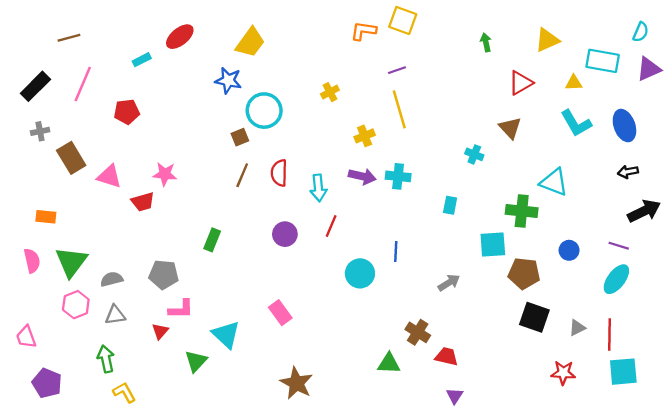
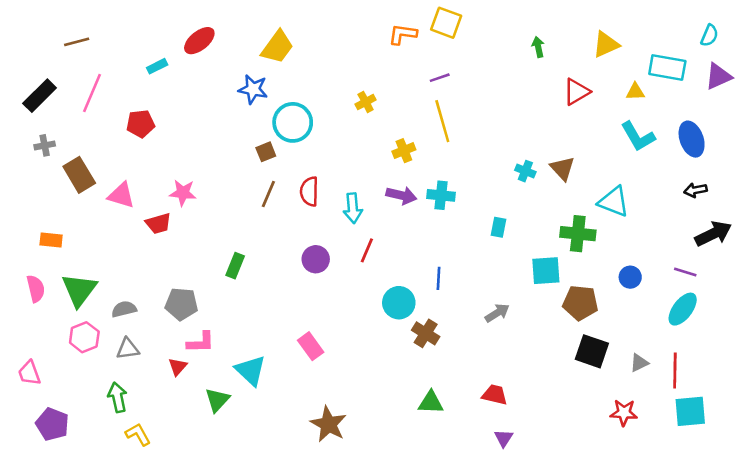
brown triangle: (510, 128) -> (562, 168), moved
brown cross: (418, 332) -> (426, 333), moved

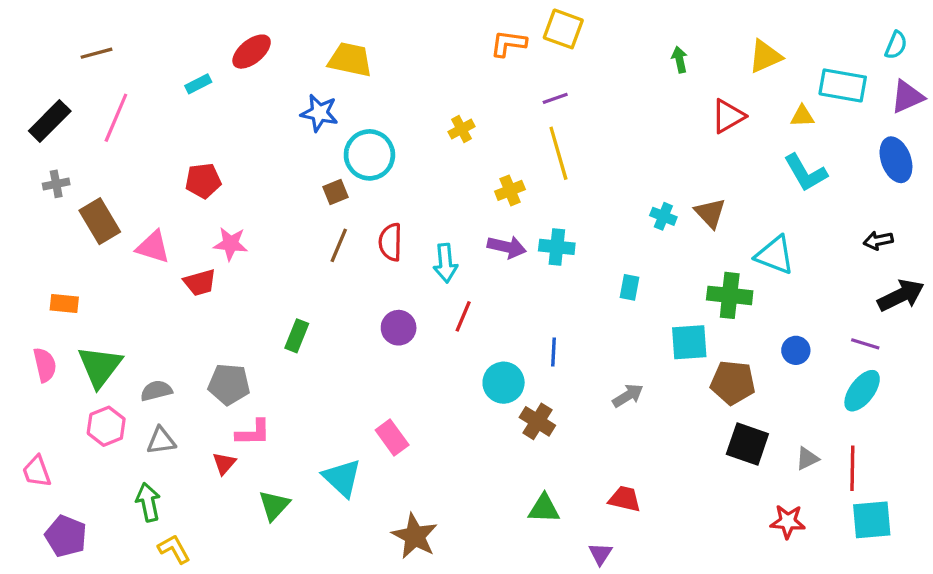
yellow trapezoid: (277, 47) -> (350, 60), turned -114
red pentagon: (141, 124) -> (203, 181), moved
blue ellipse: (692, 139) -> (896, 160), moved
cyan triangle: (250, 370) -> (342, 478), moved
purple triangle: (504, 438) -> (600, 554), moved

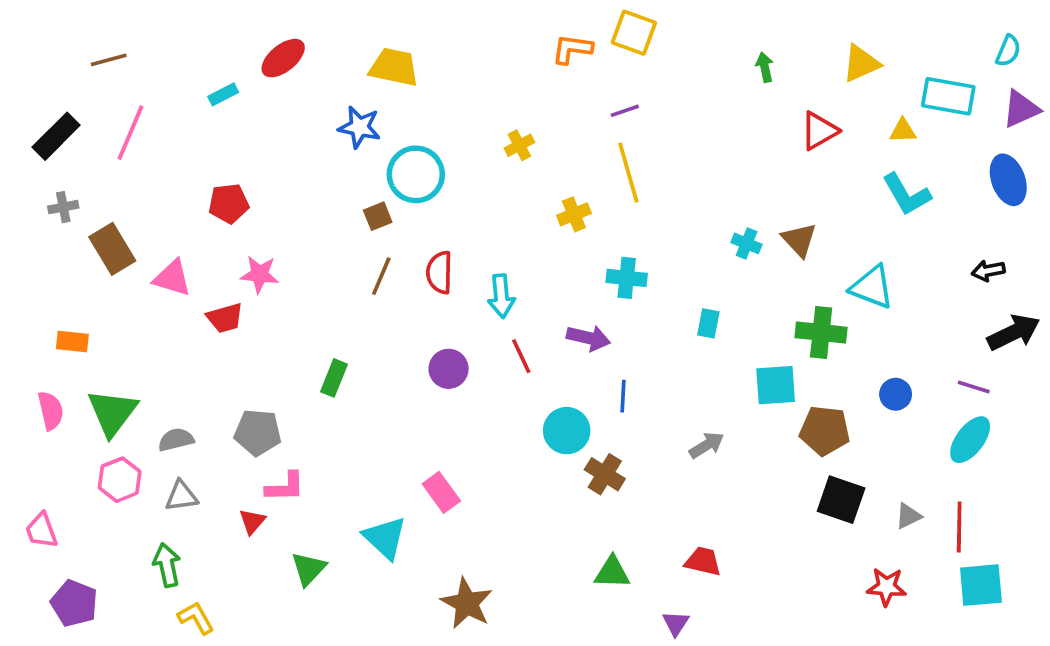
purple arrow: (507, 247) -> (588, 338), moved
red line: (463, 316) -> (521, 356), turned -48

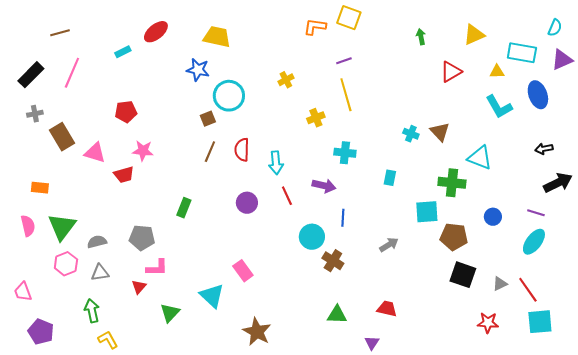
blue ellipse: (1008, 180) -> (538, 95), moved
red line: (959, 527) -> (528, 290), turned -36

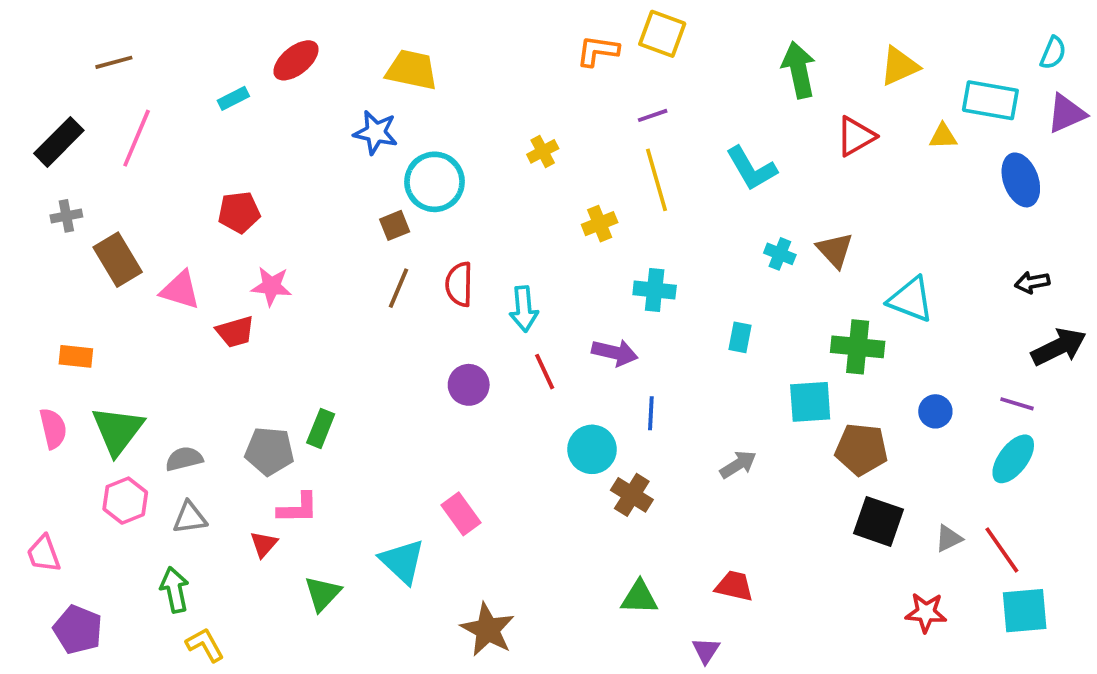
green arrow: (421, 37) -> (799, 70), size x1.8
cyan L-shape: (499, 107) -> (751, 169), moved
green rectangle: (184, 208) -> (321, 428), moved

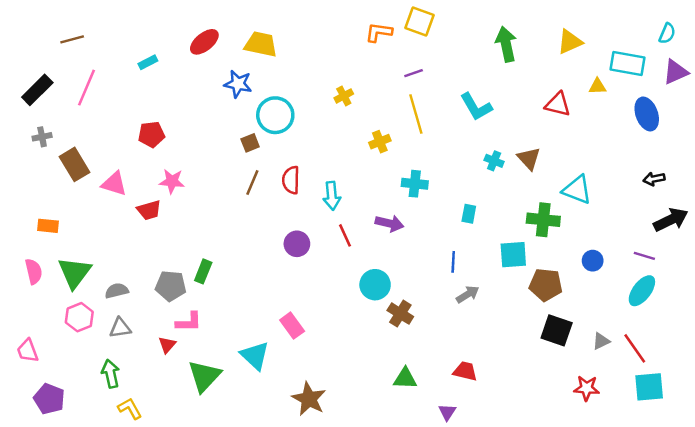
red ellipse: (296, 60) -> (204, 42), moved
red triangle: (856, 136) -> (558, 104), moved, turned 44
blue line: (651, 413) -> (453, 262), moved
green triangle: (323, 594) -> (204, 376), size x1.4

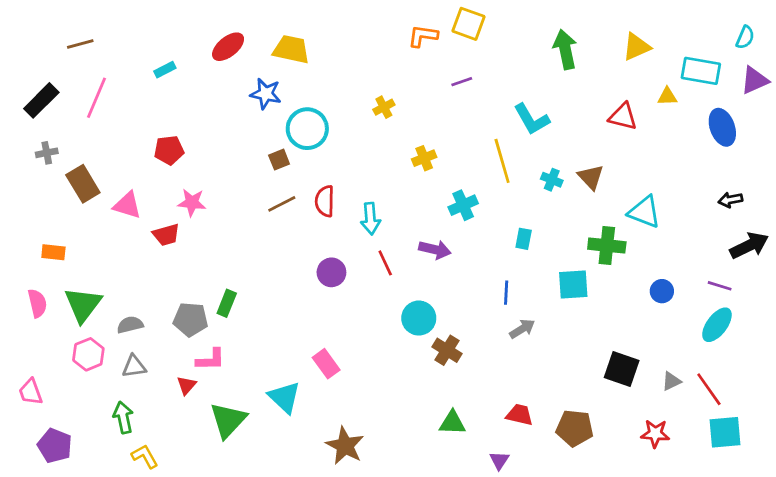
yellow line: (416, 114) -> (502, 161), moved
brown line: (252, 182) -> (282, 204), turned 40
cyan cross: (415, 184) -> (463, 205), turned -30
brown pentagon: (546, 285) -> (575, 428), moved

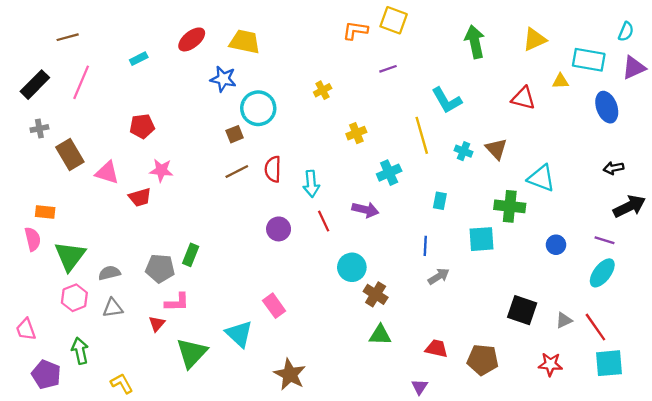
pink semicircle: (37, 303) -> (33, 239), moved
green arrow: (123, 417) -> (80, 351), moved
green triangle: (452, 423) -> (380, 335), moved

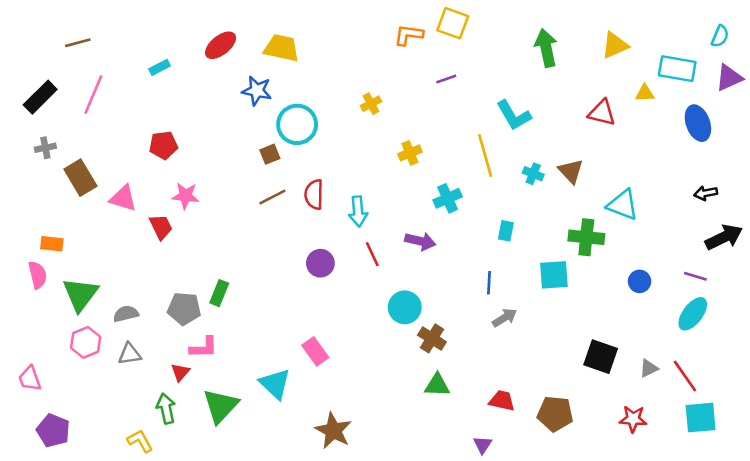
red trapezoid: (140, 197) -> (161, 227), turned -100
green arrow: (80, 351) -> (166, 409), moved

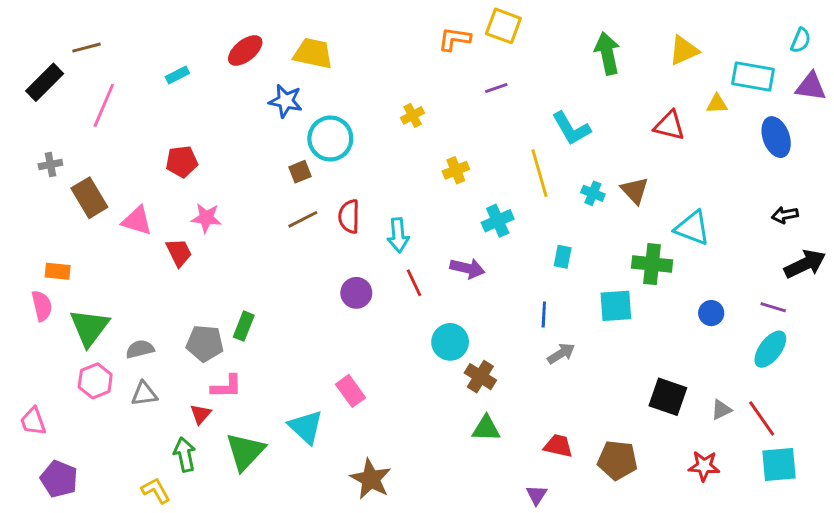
purple triangle: (729, 78) -> (811, 87), turned 32
black rectangle: (40, 97) -> (45, 82), moved

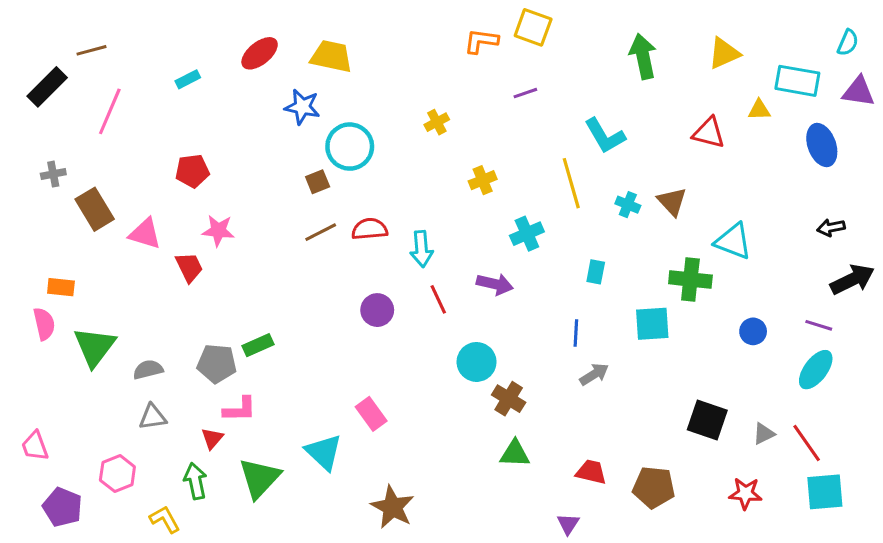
red semicircle: (349, 216) -> (370, 229), turned 84
green rectangle: (244, 326) -> (258, 345), turned 44
pink hexagon: (95, 381) -> (117, 474), moved

